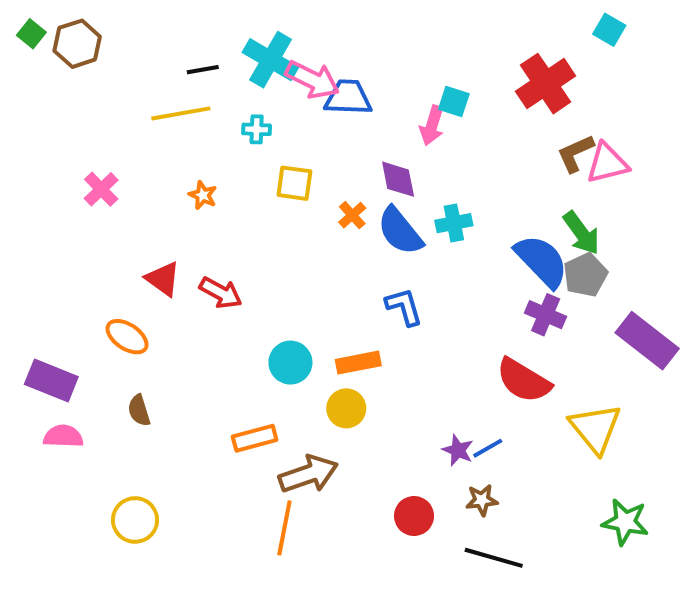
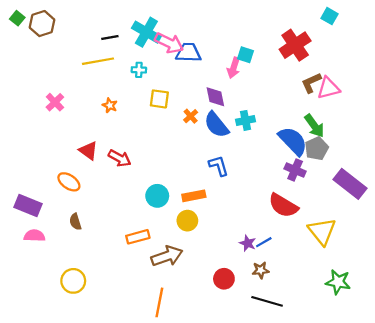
orange line: (284, 528) -> (159, 302), moved

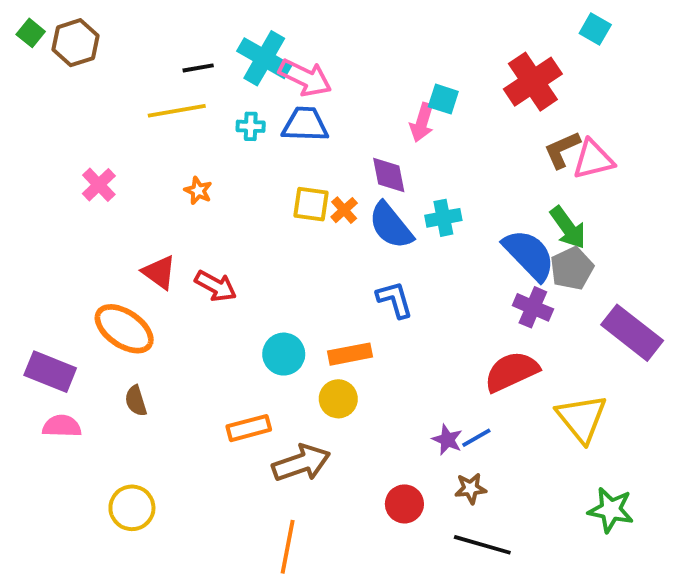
blue trapezoid: (188, 53) -> (305, 124), moved
yellow square: (159, 99) -> (311, 204), moved
orange ellipse: (69, 182) -> (124, 329), size x1.4
red semicircle: (283, 206) -> (511, 372), turned 124

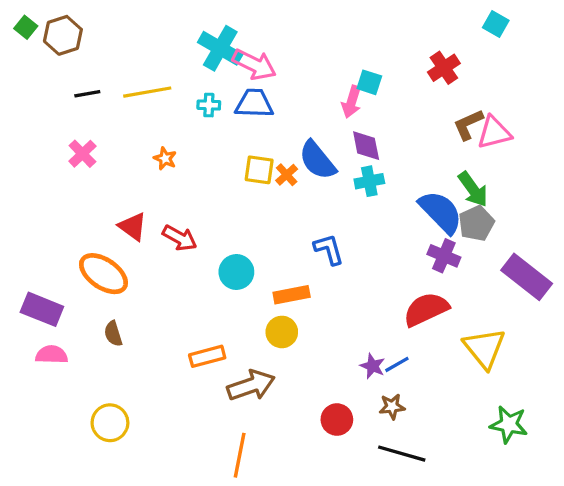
black line: (198, 68) -> (87, 94), moved
red cross: (533, 82) -> (444, 68), size x0.7
purple diamond: (389, 175) -> (366, 146), moved
blue semicircle: (391, 226) -> (317, 160), moved
cyan circle: (284, 354) -> (236, 272), moved

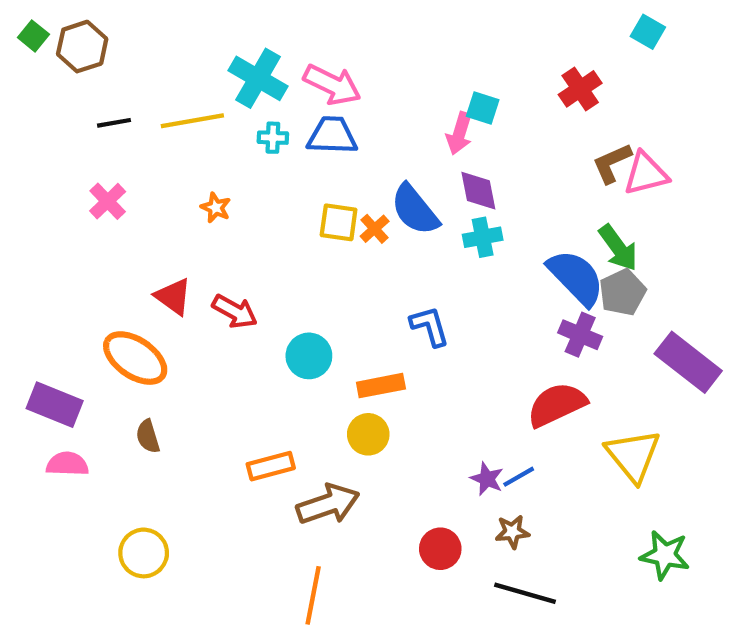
cyan cross: (220, 48) -> (258, 78), moved

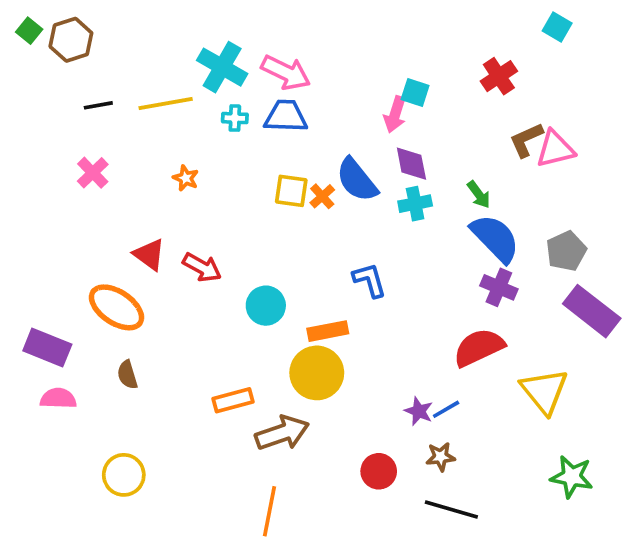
green arrow: (618, 248) -> (479, 195), moved, size x0.7
gray pentagon: (622, 292) -> (566, 251), moved
yellow circle: (368, 434) -> (317, 373), size x1.5

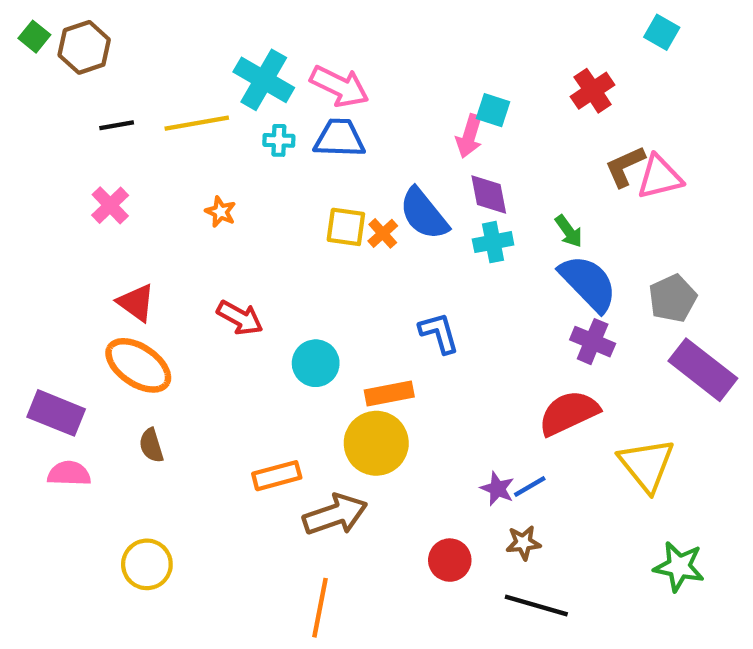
red triangle: (149, 255) -> (136, 303), moved

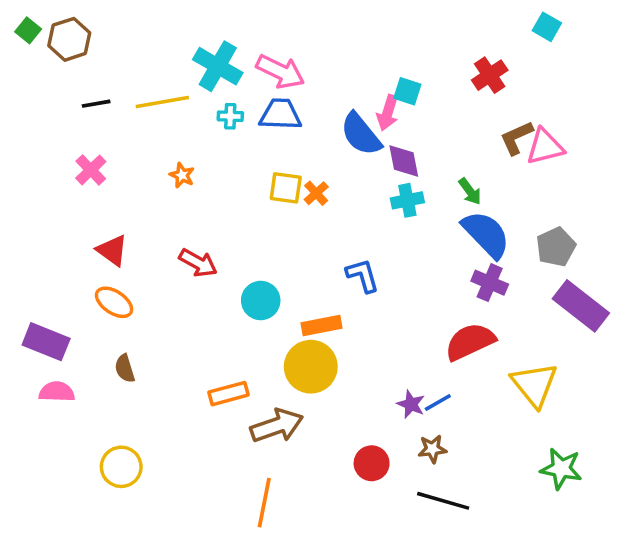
blue semicircle: (424, 214) -> (361, 134), moved
orange ellipse: (138, 365) -> (114, 302), size x0.7

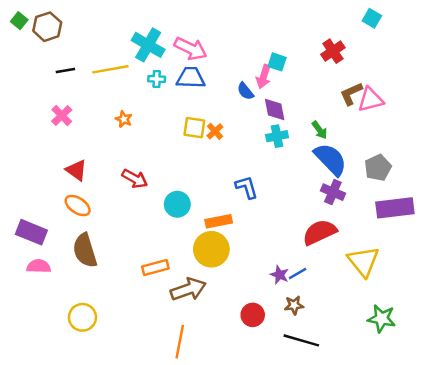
blue semicircle: (361, 134) -> (245, 91), size x0.6
purple rectangle: (581, 306) -> (395, 208), turned -45
brown semicircle: (125, 368) -> (85, 250), size x1.8

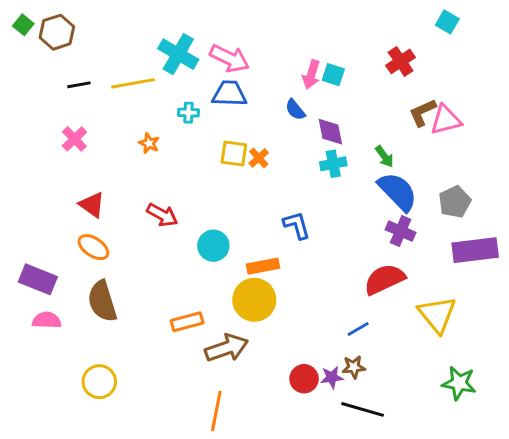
pink arrow: (264, 77) -> (311, 75), moved
cyan cross: (157, 79) -> (189, 113), moved
purple star: (279, 275) -> (332, 377), moved, turned -30

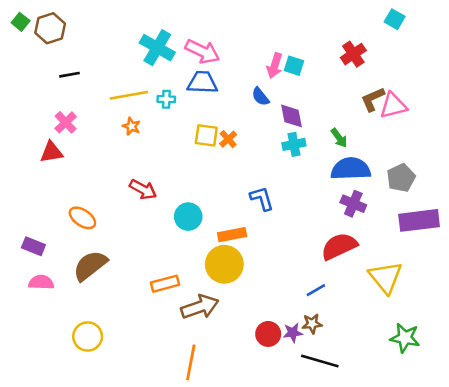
yellow line: (133, 83) -> (129, 95), moved
blue semicircle: (398, 192) -> (351, 169), turned -48
red triangle: (92, 205) -> (51, 152), moved, turned -45
purple rectangle: (38, 279) -> (33, 246), size x0.7
brown semicircle: (102, 301) -> (90, 266), turned 69

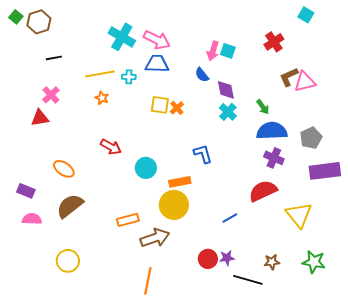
cyan cross: (294, 144) -> (228, 112), turned -36
blue line: (316, 290) -> (230, 218), moved
brown star: (312, 324) -> (272, 262), moved

